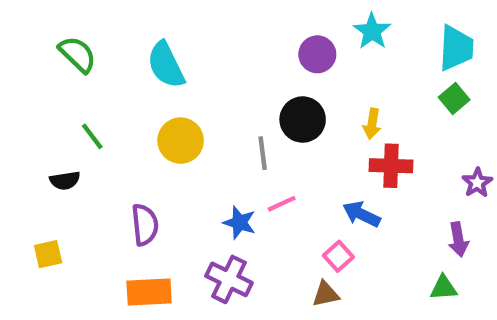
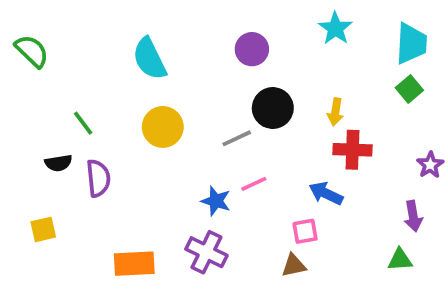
green semicircle: (78, 54) -> (32, 51), moved
purple circle: (317, 54) -> (252, 49), moved
gray line: (263, 153) -> (237, 138), turned 72
purple semicircle: (145, 225) -> (98, 178), moved
pink square: (338, 256) -> (305, 231), turned 32

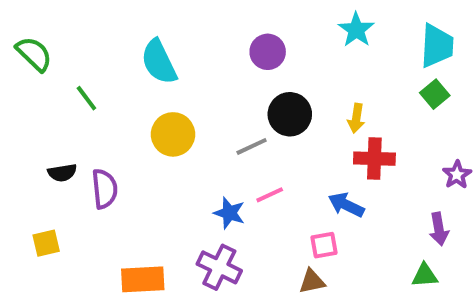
green line: (83, 123) -> (86, 98), moved

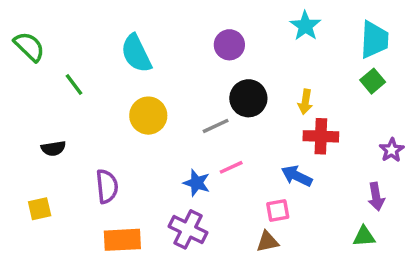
purple semicircle: (105, 189) -> (107, 186), moved

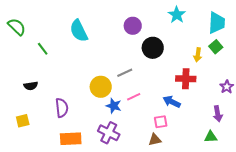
black circle: (248, 98) -> (153, 48), moved
yellow arrow: (305, 102) -> (198, 55), moved
yellow circle: (148, 116) -> (101, 87), moved

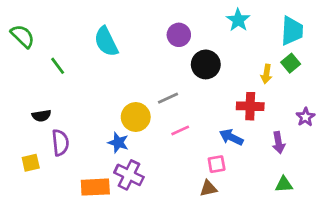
blue star: (114, 106) -> (118, 143), moved
purple semicircle: (62, 108) -> (60, 143), moved
purple arrow: (218, 114) -> (278, 143), moved
purple cross: (109, 133) -> (129, 175), moved

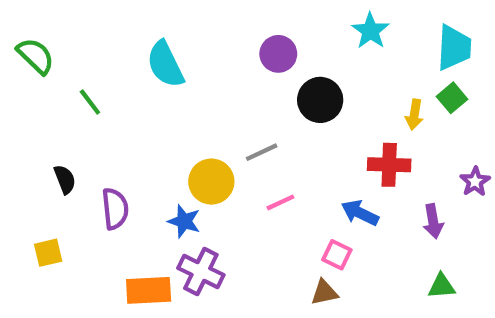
black semicircle: (41, 116) -> (65, 179), turned -102
purple semicircle: (60, 143) -> (115, 209), moved
pink square: (217, 164) -> (337, 255), turned 36

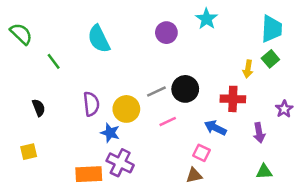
cyan star: (370, 31) -> (207, 19), moved
black circle: (320, 100) -> (185, 89), moved
purple semicircle: (115, 209) -> (91, 104), moved

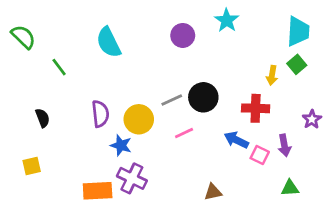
pink square: (202, 153) -> (260, 155), moved

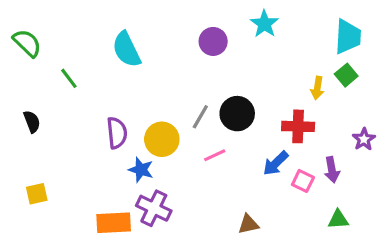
gray line: (172, 100) -> (200, 117), turned -35
black semicircle: (43, 118) -> (32, 122), moved
blue arrow: (236, 140) -> (276, 163), turned -70

